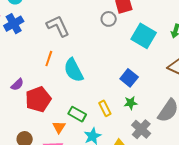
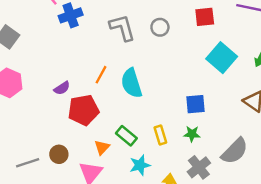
gray circle: (109, 19) -> (160, 27), moved
orange line: (49, 59) -> (101, 75), moved
blue square: (129, 78) -> (195, 104), turned 36

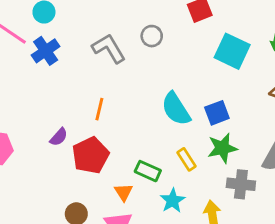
cyan semicircle: (131, 83) -> (176, 109), moved
green star: (192, 134) -> (222, 148), size x1.5
gray cross: (199, 167) -> (241, 184), turned -30

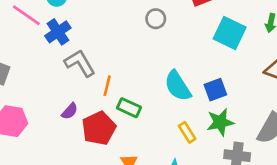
gray L-shape: (109, 48) -> (80, 63), moved
green rectangle: (148, 171) -> (129, 108), moved

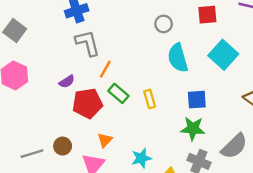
cyan semicircle: (178, 86) -> (178, 58), moved
yellow rectangle: (187, 132) -> (150, 99), moved

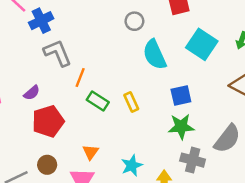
purple semicircle: (67, 82) -> (32, 93), moved
red pentagon: (87, 103) -> (48, 121), moved

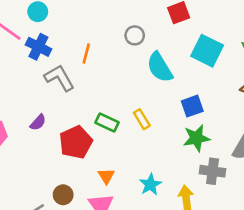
blue cross: (41, 21) -> (38, 47), turned -30
orange line: (80, 78) -> (86, 54), moved
red pentagon: (48, 121) -> (76, 142), moved

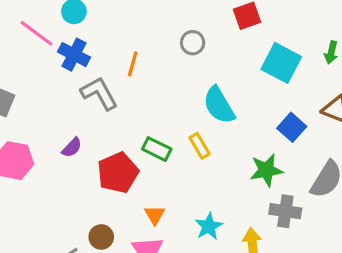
cyan semicircle: (160, 67) -> (219, 105), moved
blue square: (192, 106) -> (292, 127), moved, turned -30

